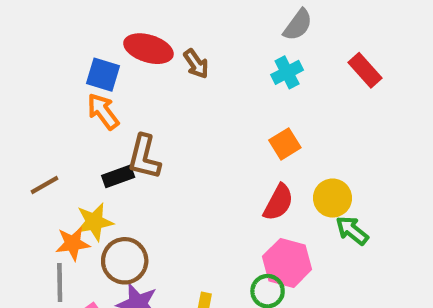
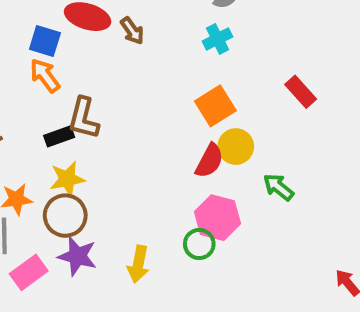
red rectangle: (365, 70) -> (301, 92), moved
orange square: (285, 144) -> (215, 106), size x1.4
yellow circle: (333, 198) -> (236, 147), moved
yellow star: (94, 222) -> (67, 179), moved

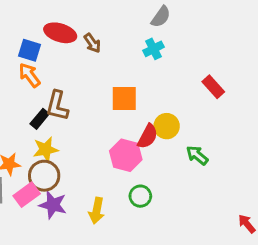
orange square: (215, 106) -> (124, 98), moved, turned 32
black rectangle: (59, 136) -> (40, 119), turned -30
pink hexagon: (217, 218) -> (126, 155), moved
pink rectangle: (29, 272) -> (27, 195), moved

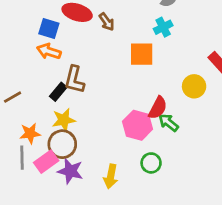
orange arrow: (30, 75) -> (49, 51), turned -35
orange square: (124, 98) -> (142, 54), moved
yellow circle: (167, 126) -> (194, 86), moved
green arrow: (197, 155) -> (169, 123), moved

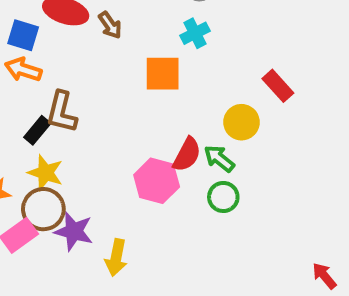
yellow star: (64, 120) -> (45, 173), turned 30
green arrow: (169, 123) -> (219, 159), moved
green circle: (151, 163) -> (223, 197), moved
purple star: (70, 171) -> (74, 231), moved

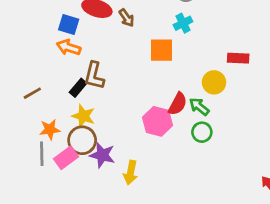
red rectangle: (278, 86) -> (238, 58), turned -45

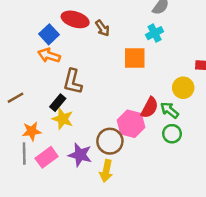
blue square: (69, 24) -> (49, 34), turned 30
black rectangle: (78, 88) -> (58, 103), moved
brown circle: (82, 140) -> (110, 141), moved

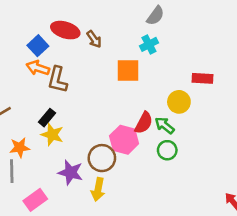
brown L-shape: (73, 82) -> (57, 80), moved
pink rectangle: (47, 157) -> (35, 200), moved

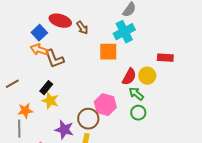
cyan cross: (149, 44) -> (124, 32), size x1.5
brown L-shape: (57, 80) -> (54, 59), turned -35
red semicircle: (144, 123) -> (129, 77), moved

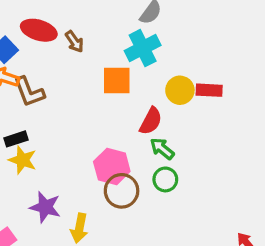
yellow circle: (147, 76) -> (180, 90), moved
black rectangle: (46, 88) -> (16, 139), turned 32
brown circle: (88, 119) -> (122, 191), moved

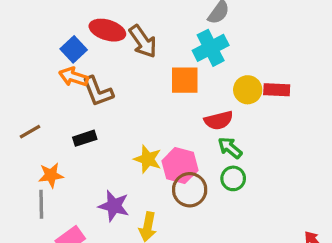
brown arrow: (74, 42) -> (143, 41), size x1.5
red semicircle: (151, 121) -> (219, 120), turned 48
yellow star: (23, 160) -> (148, 159), moved

